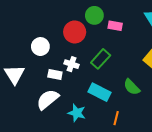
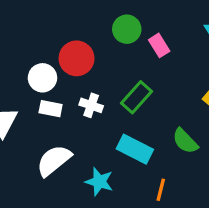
pink rectangle: (115, 26) -> (159, 45), turned 48
red circle: (75, 32) -> (77, 58), moved
white rectangle: (55, 75) -> (51, 109), moved

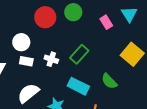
pink rectangle: (159, 45) -> (106, 22), moved
red circle: (77, 58) -> (45, 17), moved

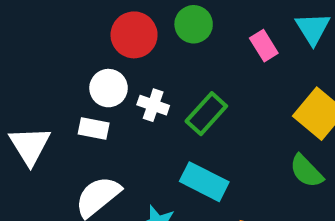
white circle: (21, 42) -> (109, 88), moved
white cross: (51, 59) -> (153, 105), moved
green semicircle: (109, 81) -> (306, 171), moved

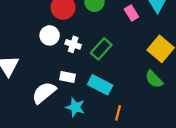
white rectangle: (94, 128) -> (68, 77), moved

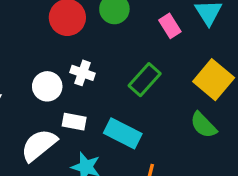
white circle: (50, 35) -> (47, 86), moved
green rectangle: (101, 49) -> (145, 80), moved

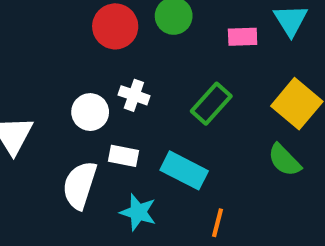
pink rectangle: (170, 26) -> (243, 37), turned -60
white semicircle: (39, 145) -> (80, 185), turned -33

